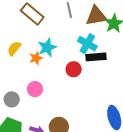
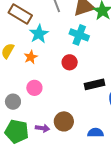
cyan star: (47, 47) -> (39, 34), moved
black rectangle: (96, 57) -> (94, 84), moved

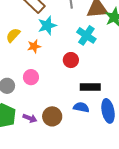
blue semicircle: (95, 133) -> (81, 107), moved

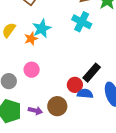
cyan star: (47, 25) -> (42, 28), moved
red circle: (71, 60) -> (75, 85), moved
black rectangle: (90, 87) -> (92, 73), turned -42

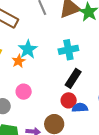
cyan cross: (82, 22) -> (68, 50), moved, turned -30
black rectangle: (92, 73) -> (73, 78), moved

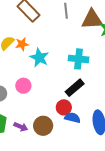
cyan star: (28, 49) -> (39, 58), moved, turned -30
orange star: (19, 61) -> (22, 44), moved

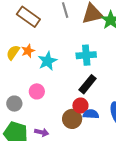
cyan star: (39, 58) -> (47, 61), turned 30
brown circle: (43, 126) -> (72, 119), moved

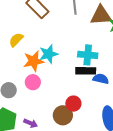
orange star: (28, 51) -> (34, 61), moved, size x1.5
black rectangle: (88, 84) -> (86, 71), moved, turned 42
blue semicircle: (91, 114) -> (101, 79), moved

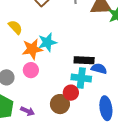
yellow semicircle: (16, 40) -> (15, 27), turned 91
cyan cross: (88, 55) -> (81, 78), moved

